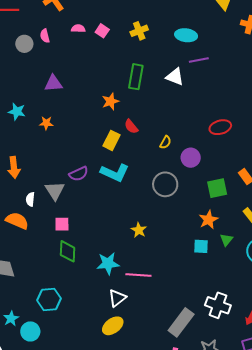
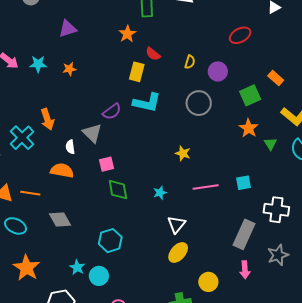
cyan square: (201, 246) -> (243, 183), moved
cyan star: (108, 263) -> (160, 193), size x0.6
pink line: (138, 275) -> (206, 187), moved

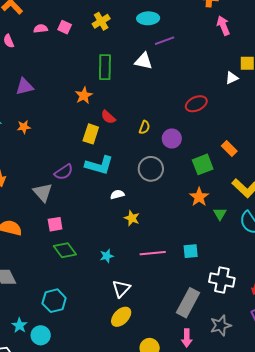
white semicircle: (70, 147) -> (117, 194), moved, turned 80
green diamond: (118, 190) -> (65, 250), turned -30

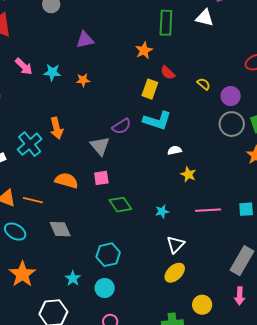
yellow semicircle: (144, 127) -> (204, 84), turned -72
gray circle: (151, 169) -> (232, 124), moved
pink square: (55, 224) -> (101, 178), moved
cyan circle: (41, 335) -> (105, 288), moved

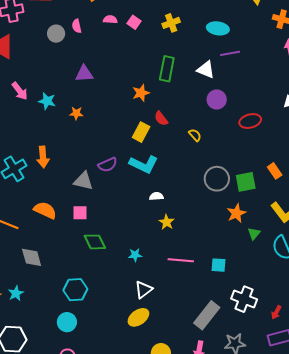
purple circle: (231, 96) -> (217, 99), moved
gray triangle: (100, 146) -> (83, 181), turned -45
cyan star: (73, 278) -> (16, 293), moved

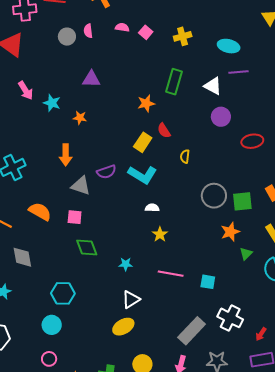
yellow semicircle: (195, 135) -> (185, 156), moved, turned -136
orange arrow: (43, 157) -> (66, 155), moved

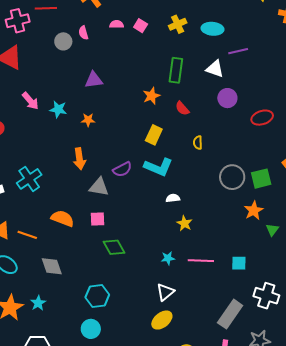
cyan ellipse: (229, 46) -> (213, 29), moved
red semicircle: (164, 131) -> (182, 108), moved
cyan star: (126, 264) -> (168, 258), moved

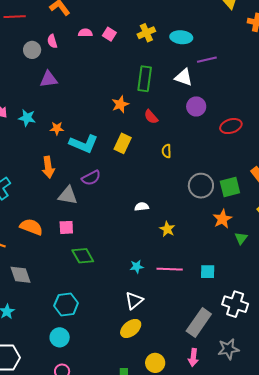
purple triangle: (94, 80) -> (49, 79), moved
cyan L-shape: (158, 167) -> (84, 144), moved
yellow star: (184, 223) -> (167, 229), moved

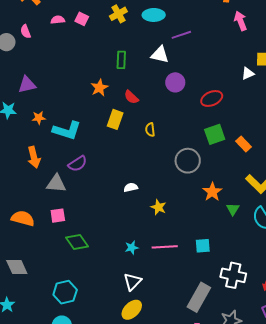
purple triangle: (49, 79) -> (27, 85), moved
green rectangle: (145, 79) -> (121, 60), size x0.7
yellow rectangle: (123, 143) -> (115, 119), moved
green square: (230, 187) -> (215, 134), moved

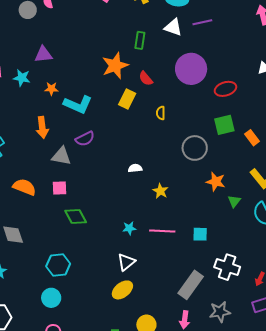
white triangle: (160, 55) -> (173, 27), moved
purple circle: (175, 82) -> (191, 69), size x1.6
orange star: (99, 88) -> (115, 66), size x1.5
orange star: (212, 192) -> (216, 182), turned -30

